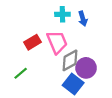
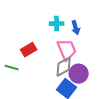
pink trapezoid: (57, 42) -> (67, 50), moved
green line: (21, 73) -> (12, 68), moved, turned 56

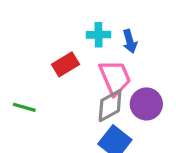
red rectangle: (29, 50) -> (66, 64), moved
purple circle: (79, 74) -> (146, 104), moved

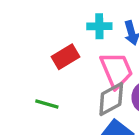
green line: (24, 107) -> (47, 104), moved

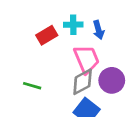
red rectangle: (66, 57) -> (47, 35), moved

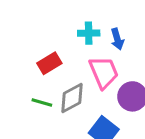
red rectangle: (47, 35) -> (49, 63), moved
gray diamond: (83, 82) -> (72, 98), moved

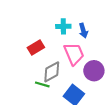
green line: (42, 102) -> (42, 84), moved

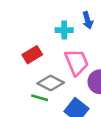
blue arrow: (83, 31) -> (88, 20), moved
gray diamond: (52, 72) -> (51, 83), turned 55

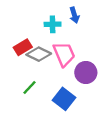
gray diamond: (51, 83) -> (39, 54), moved
green line: (40, 98) -> (30, 87), turned -63

